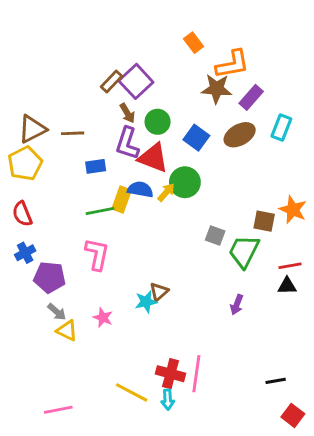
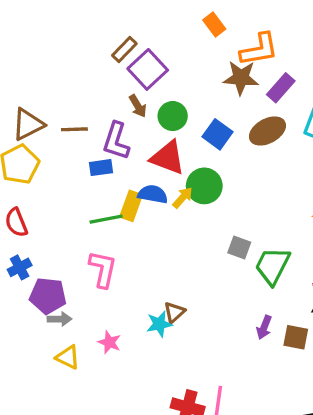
brown rectangle: (111, 81) -> (124, 49), moved
purple L-shape: (127, 143) -> (116, 141), moved
brown square: (264, 221) -> (296, 337), moved
gray arrow: (57, 312) -> (60, 319), moved, turned -42

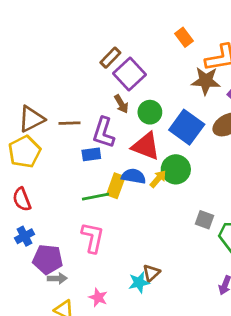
blue square: (218, 134) -> (187, 127), size x1.4

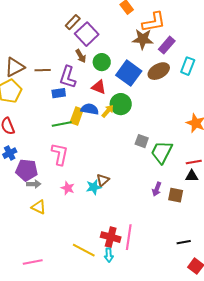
red triangle: (146, 146) -> (99, 87), size x0.7
pink star: (98, 297) -> (68, 188), moved

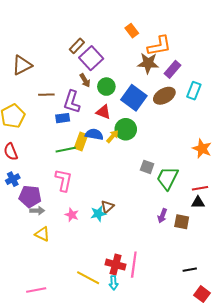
brown triangle: (15, 67) -> (22, 65), moved

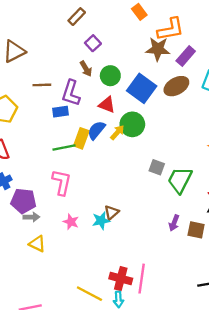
brown rectangle: (77, 46) -> (77, 17), moved
purple square: (91, 58) -> (93, 43), size x0.6
blue semicircle: (94, 134) -> (96, 130), turned -60

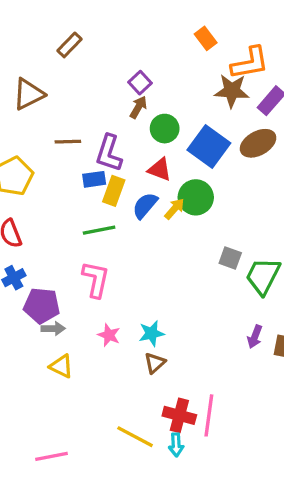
brown rectangle: (77, 17) -> (70, 45), moved
brown arrow: (86, 69) -> (138, 107), moved, turned -119
yellow rectangle: (81, 138) -> (114, 191), moved
brown triangle: (111, 212) -> (155, 363), moved

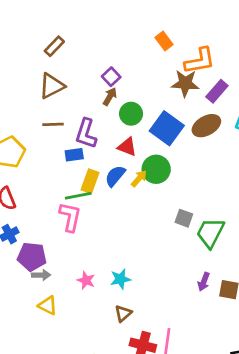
brown triangle: (29, 94) -> (52, 86), moved
yellow rectangle: (114, 191) -> (90, 181), moved
pink L-shape: (96, 279) -> (70, 217), moved
brown triangle: (155, 363) -> (123, 313), moved

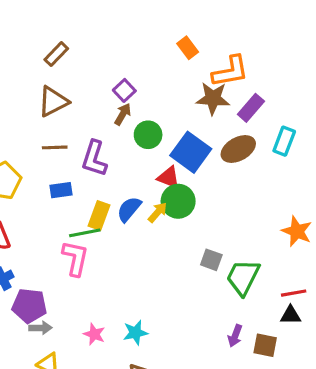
red triangle: (127, 147) -> (169, 177), moved
blue rectangle: (74, 155) -> (61, 190), moved

